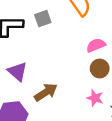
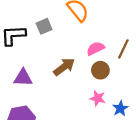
purple triangle: (17, 72) -> (23, 78), turned -36
brown arrow: (46, 92) -> (64, 67), moved

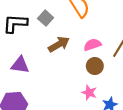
gray square: (44, 26) -> (46, 18), turned -32
brown arrow: (64, 67) -> (59, 44), moved

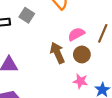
brown arrow: (59, 44) -> (57, 53), moved, turned -75

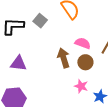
pink semicircle: (76, 34) -> (83, 43), turned 42

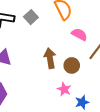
pink semicircle: (83, 43) -> (79, 34), moved

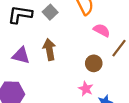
brown arrow: (50, 58) -> (49, 49), moved

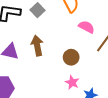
brown circle: (94, 63) -> (71, 57), moved

